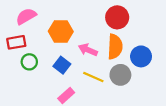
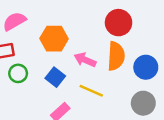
gray circle: (120, 75) -> (143, 103), moved

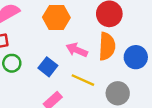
orange hexagon: (54, 39) -> (56, 17), moved
gray circle: (143, 103) -> (118, 93), moved

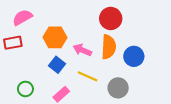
orange hexagon: (56, 17) -> (55, 37), moved
green circle: (12, 63) -> (25, 89), moved

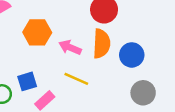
blue square: (57, 65) -> (27, 81), moved, turned 35
gray circle: (118, 88) -> (143, 93), moved

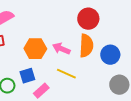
orange hexagon: (37, 32) -> (35, 49), moved

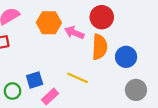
orange hexagon: (35, 49) -> (49, 23), moved
pink arrow: (61, 49) -> (74, 33), moved

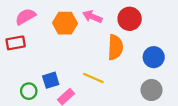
red circle: (102, 17) -> (130, 19), moved
pink arrow: (74, 33) -> (92, 17), moved
blue circle: (126, 57) -> (154, 57), moved

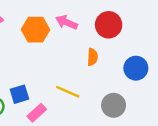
orange semicircle: (115, 47) -> (93, 57), size x0.6
gray circle: (151, 90) -> (114, 105), moved

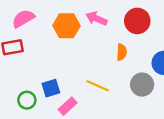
gray circle: (114, 105) -> (142, 85), moved

